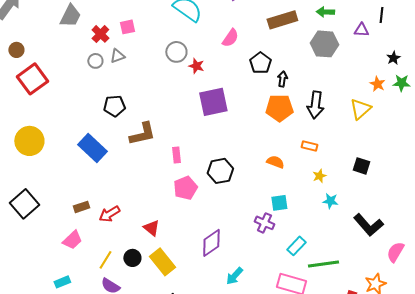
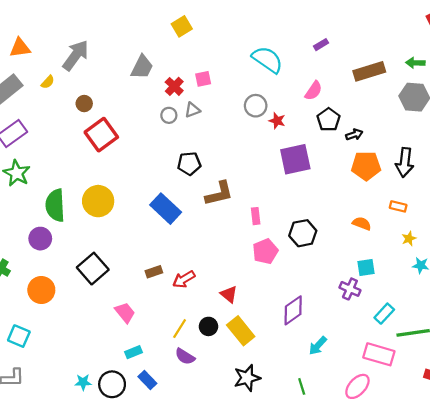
black pentagon: (260, 63) -> (329, 120), moved
black arrow: (282, 79) -> (354, 135), moved, turned 63
pink trapezoid: (72, 240) -> (125, 312), moved, turned -85

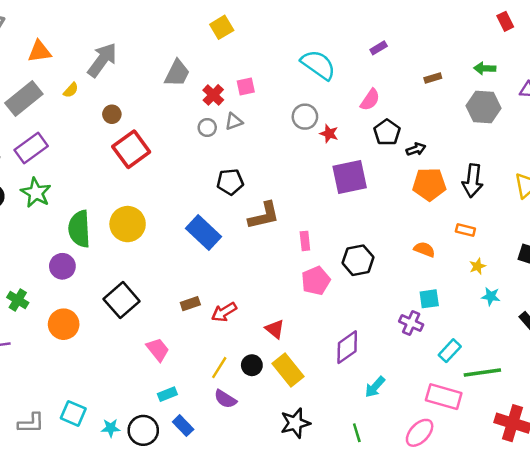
brown rectangle: (369, 71) -> (433, 78), size x0.5
cyan square: (19, 336) -> (73, 413), moved

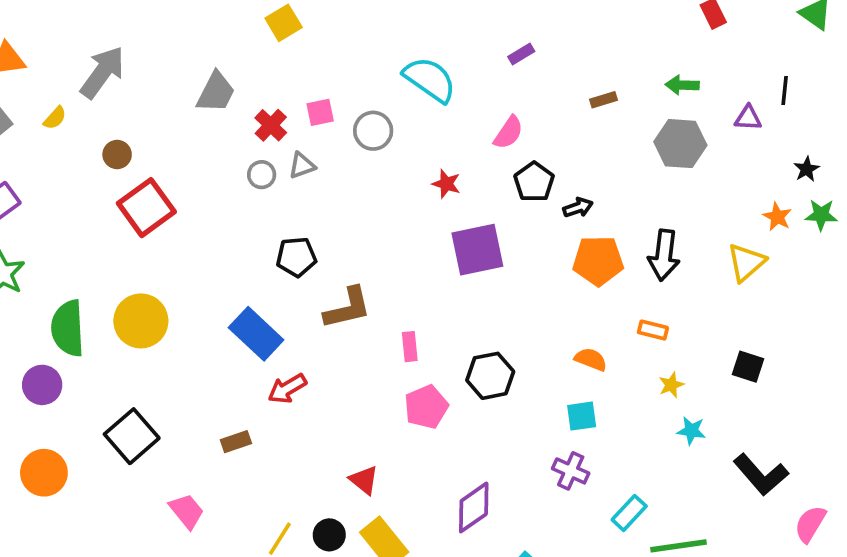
gray circle: (305, 117) -> (373, 131), moved
cyan square: (429, 299) -> (582, 416), moved
red arrow: (224, 312) -> (287, 389), moved

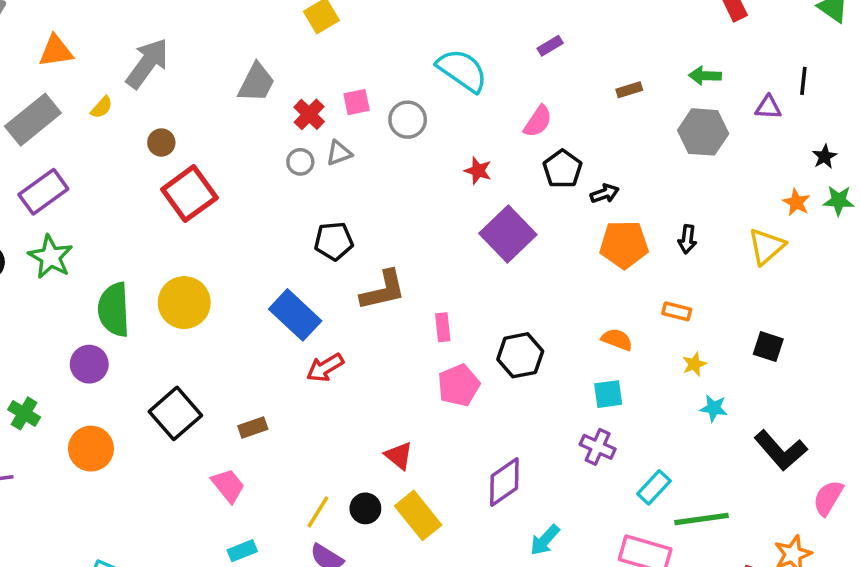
purple square: (477, 250) -> (508, 234), turned -32
black arrow: (664, 255) -> (687, 239), size x0.6
brown rectangle: (236, 442) -> (253, 427), moved

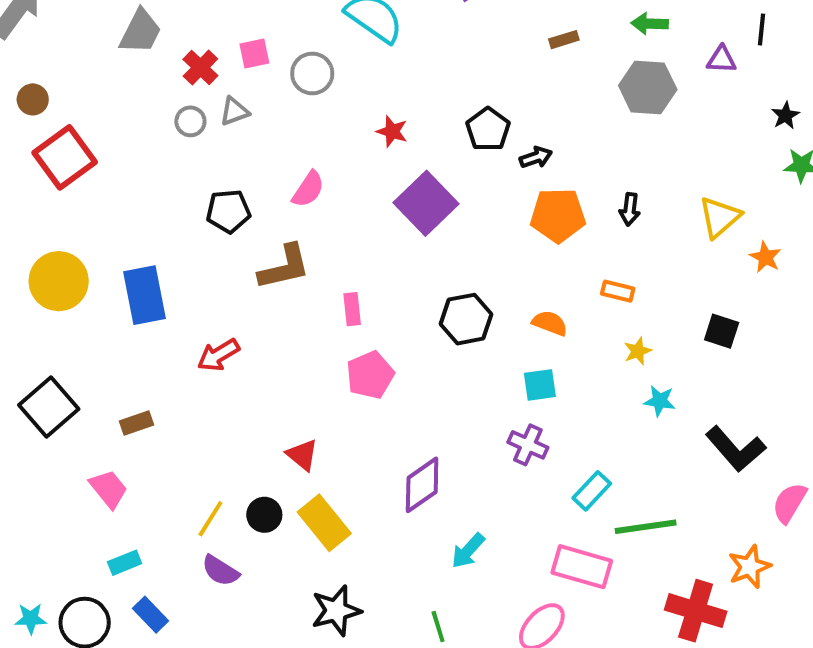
pink semicircle: (538, 121) -> (308, 189), moved
orange star: (796, 202) -> (765, 257), moved
blue rectangle: (295, 315) -> (145, 295), moved, turned 36
black hexagon: (520, 355) -> (466, 319), moved

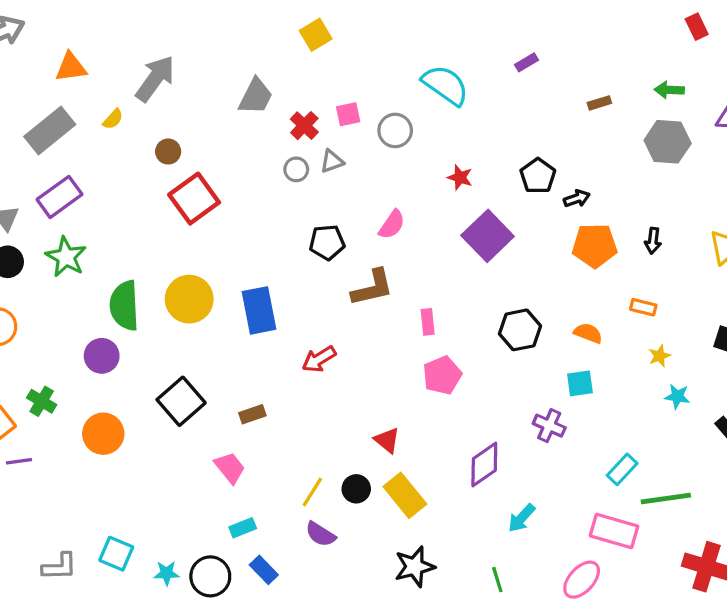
purple cross: (528, 445) -> (549, 426), moved

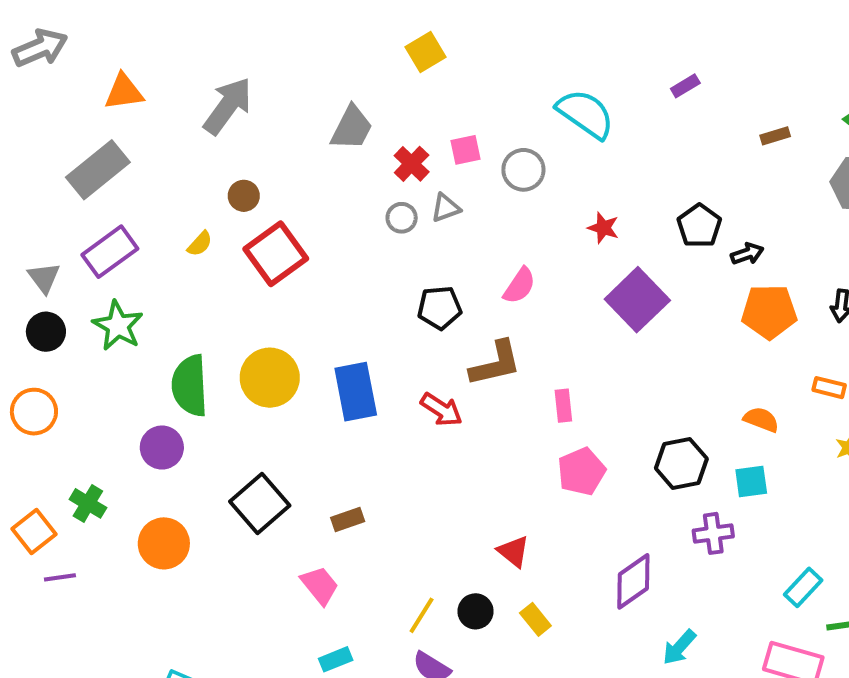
yellow semicircle: (113, 119) -> (200, 244), moved
black hexagon: (520, 330) -> (681, 464), moved
red arrow: (319, 359) -> (442, 410), moved, turned -116
purple cross: (549, 426) -> (713, 533), turned -32
yellow rectangle: (405, 495) -> (535, 619), size x0.6

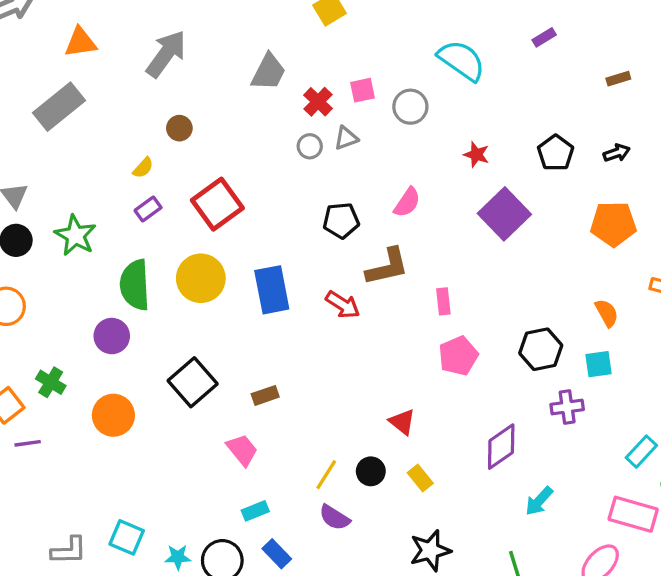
purple rectangle: (110, 252) -> (148, 209), moved, size x0.6
red square: (276, 254) -> (217, 204), moved
black arrow: (747, 254) -> (617, 153), moved
orange semicircle: (761, 420) -> (607, 313), turned 40

